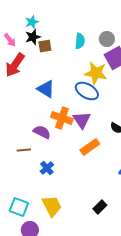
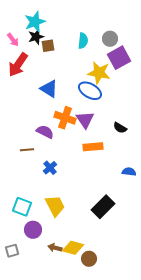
cyan star: (32, 22) -> (35, 22), size x1.5
orange rectangle: (90, 147) -> (93, 147), turned 30
black rectangle: (100, 207) -> (103, 207), size x1.6

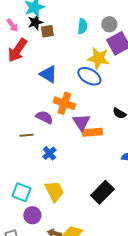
purple triangle: (85, 120) -> (81, 122), moved

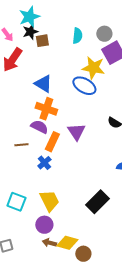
orange cross: (64, 103) -> (46, 109), moved
orange rectangle: (92, 132) -> (52, 142), moved, turned -60
purple circle: (32, 215) -> (44, 225), moved

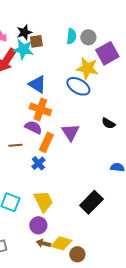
cyan star: (29, 17) -> (23, 49), moved, turned 30
gray circle: (104, 34) -> (88, 37), moved

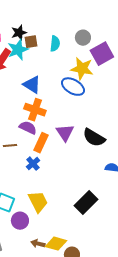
cyan semicircle: (71, 36) -> (55, 44), moved
cyan star: (23, 49) -> (18, 50), turned -30
black semicircle: (108, 123) -> (94, 138), moved, size x1.6
purple circle: (38, 225) -> (20, 221), moved

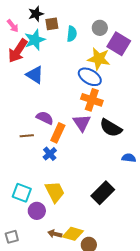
black star: (19, 33) -> (36, 14), moved
brown square: (31, 42) -> (52, 24), moved
purple square: (102, 54) -> (119, 44), turned -30
blue triangle: (32, 85) -> (35, 75), moved
orange cross: (35, 110) -> (92, 100), moved

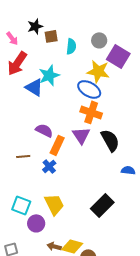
cyan star: (35, 40) -> (49, 75), moved
black semicircle: (111, 128) -> (110, 140), turned -150
brown line: (27, 136) -> (23, 156), moved

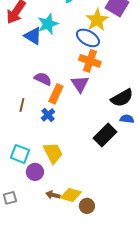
yellow star: (98, 71) -> (97, 20), turned 30
black semicircle: (110, 140) -> (122, 98), moved, turned 90
brown line: (23, 156) -> (22, 105), turned -72
black rectangle: (102, 205) -> (105, 135), moved

